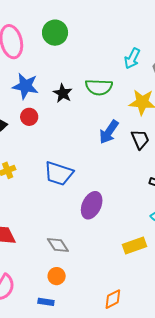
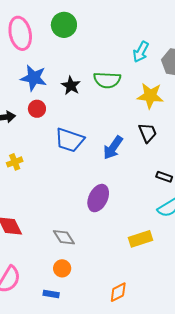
blue arrow: (109, 132) -> (113, 148), moved
blue trapezoid: (59, 173) -> (70, 140), moved

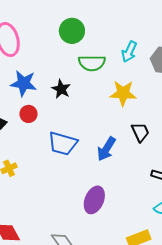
green circle: (64, 25) -> (72, 31), moved
green semicircle: (107, 80) -> (92, 63), moved
yellow star: (150, 96) -> (123, 93), moved

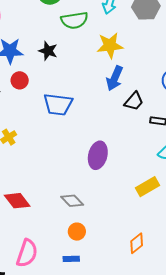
black trapezoid: (140, 132) -> (134, 101), moved, turned 75
blue arrow: (106, 149) -> (115, 78), moved

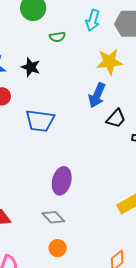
green semicircle: (74, 20) -> (57, 37), size x0.6
yellow star: (110, 45) -> (110, 62), moved
purple ellipse: (98, 155) -> (62, 181), moved

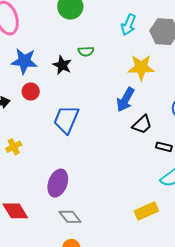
green semicircle: (57, 37) -> (86, 51), moved
blue trapezoid: (40, 121) -> (66, 119), turned 100
purple ellipse: (62, 181) -> (58, 183), moved

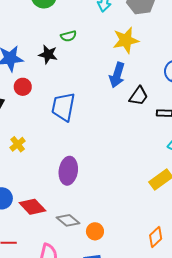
gray diamond: (70, 217) -> (68, 220), moved

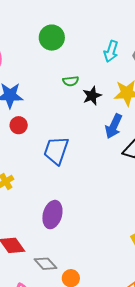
black star: (48, 54) -> (92, 96), moved, turned 30

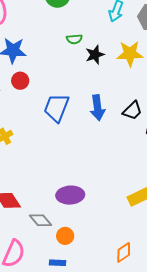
blue arrow: (114, 126) -> (97, 108), moved, turned -35
purple ellipse: (52, 215) -> (70, 195), moved, turned 68

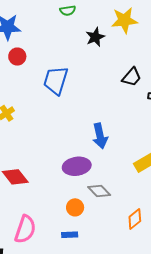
black star: (95, 55) -> (95, 37), moved
blue arrow: (97, 108) -> (100, 136), moved
gray diamond: (41, 220) -> (99, 191), moved

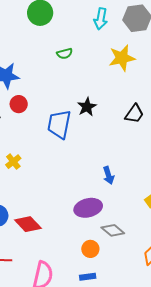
black star: (95, 37) -> (87, 107), moved
blue arrow: (100, 136) -> (108, 175), size x0.7

